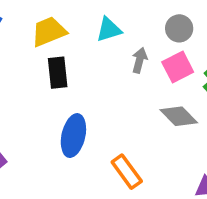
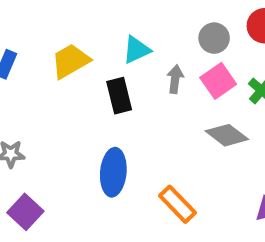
black rectangle: (58, 73) -> (119, 96), moved

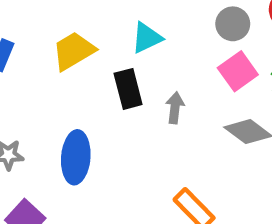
gray arrow: (175, 79) -> (175, 108), moved
blue ellipse: (113, 172) -> (76, 157), moved

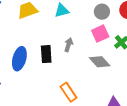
black rectangle: (128, 89) -> (46, 54), moved

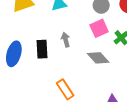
gray arrow: (69, 45) -> (66, 40), turned -32

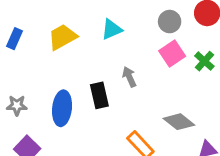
gray diamond: (98, 58) -> (179, 122), moved

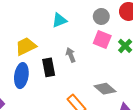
yellow trapezoid: (62, 37) -> (26, 46), moved
pink square: (172, 53) -> (102, 39), turned -36

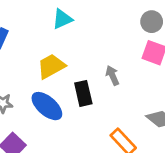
cyan triangle: (59, 20) -> (62, 19), moved
blue ellipse: (21, 76) -> (47, 106), turned -55

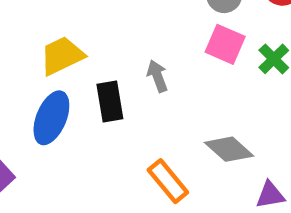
blue ellipse: (47, 106) -> (51, 118), turned 68

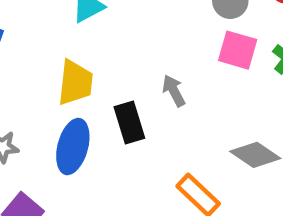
yellow trapezoid: (62, 56) -> (75, 83), turned 129

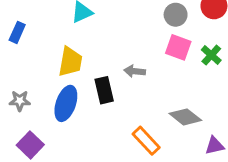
gray arrow: (174, 91) -> (135, 71), turned -60

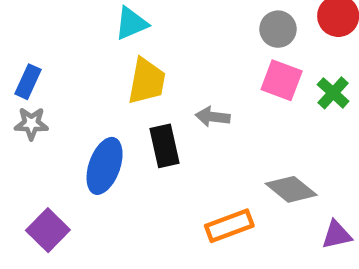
blue rectangle: (17, 32) -> (28, 82), moved
yellow trapezoid: (70, 62) -> (147, 81), moved
gray star: (20, 101) -> (31, 124), moved
orange rectangle: (146, 141) -> (229, 226), turned -68

